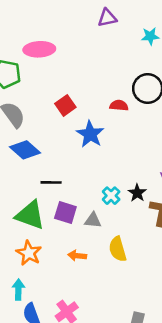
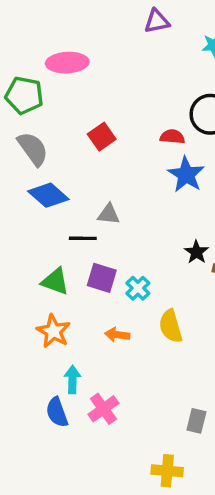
blue star: (90, 134) -> (186, 175), moved
cyan cross: (111, 196) -> (138, 288), moved
green triangle: (30, 215) -> (55, 281), size x0.7
gray triangle: (93, 220) -> (109, 214), moved
cyan arrow: (18, 290) -> (72, 380), moved

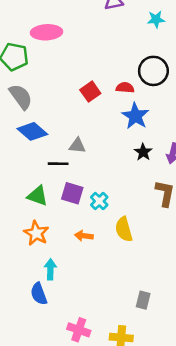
red square: (102, 137) -> (90, 92), moved
black star: (196, 252) -> (143, 152), moved
pink cross: (103, 409) -> (79, 330), moved, turned -35

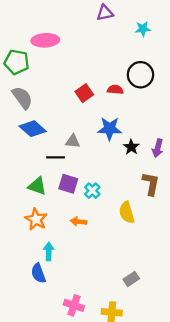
blue star: (135, 116) -> (109, 129), moved, turned -30
yellow semicircle: (124, 229) -> (127, 212), moved
gray rectangle: (143, 300) -> (131, 279), turned 42

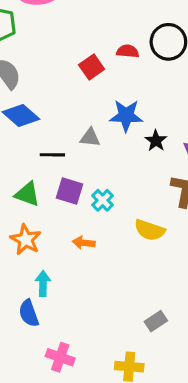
red semicircle: (115, 90) -> (128, 51), moved
gray triangle: (73, 141) -> (90, 138), moved
yellow semicircle: (127, 212) -> (150, 230), turned -55
pink cross: (74, 305) -> (60, 357), moved

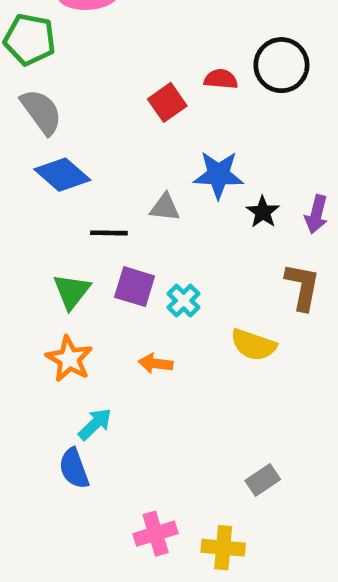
green triangle: (27, 194) -> (72, 291), turned 48
cyan arrow: (43, 283) -> (95, 424), turned 45
pink cross: (60, 357) -> (156, 534), moved, turned -36

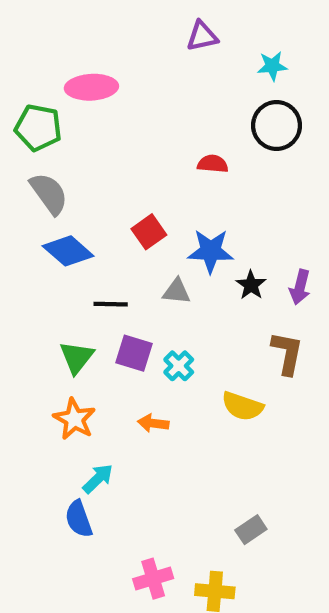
black circle: (281, 65) -> (277, 125), moved
red square: (167, 102) -> (149, 232), moved
gray triangle: (165, 207) -> (177, 291), moved

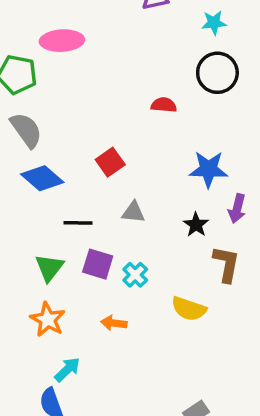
blue star: (211, 251) -> (208, 169), moved
black star: (251, 285) -> (196, 225), moved

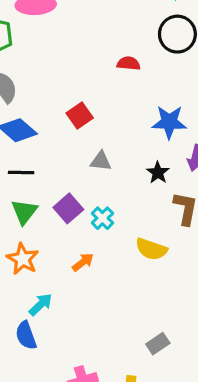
black line: (78, 223) -> (21, 173), moved
purple square: (98, 264) -> (68, 208), turned 32
orange arrow: (114, 323) -> (83, 262), turned 135

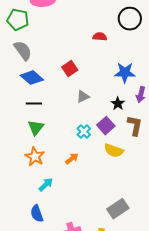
gray triangle: (101, 161) -> (83, 97), turned -32
purple square: (68, 208) -> (106, 126), moved
blue semicircle: (26, 335) -> (37, 214), moved
gray rectangle: (158, 344) -> (118, 209), size x1.5

